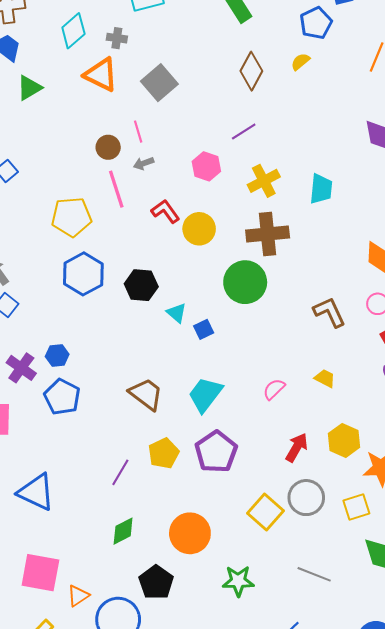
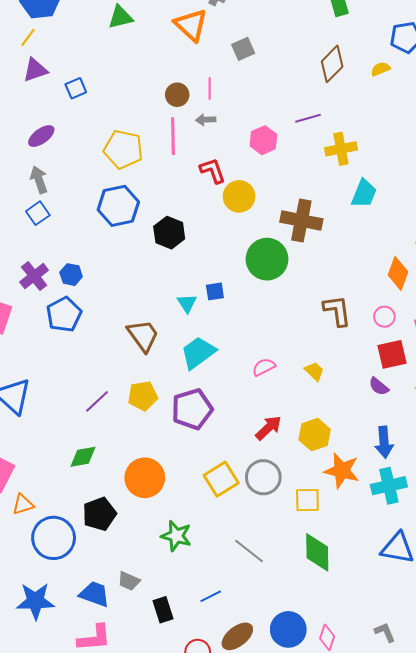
gray square: (159, 83) -> (243, 49), size x0.7
yellow cross: (264, 181) -> (341, 149), moved
cyan triangle: (177, 313) -> (187, 303), moved

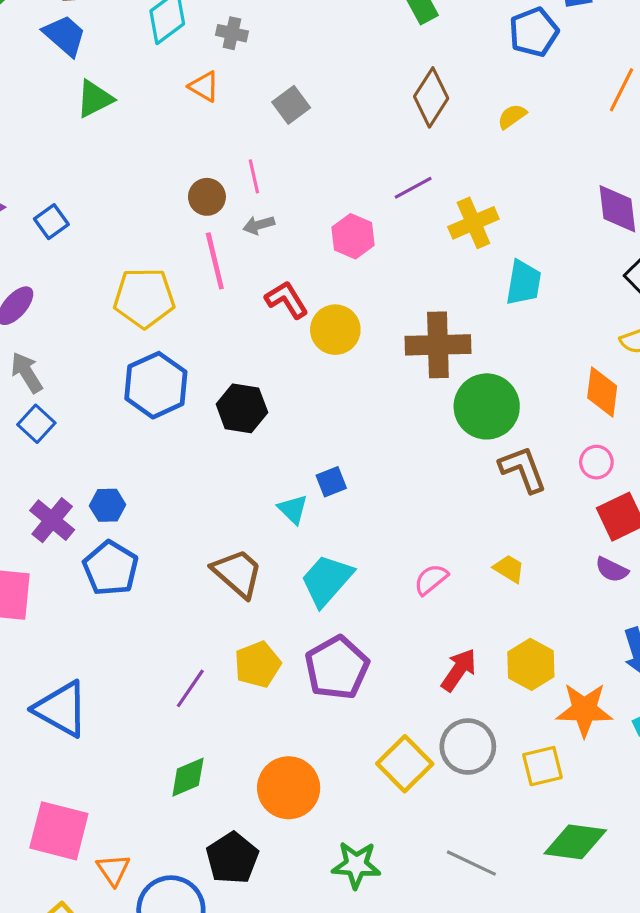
orange triangle: (191, 25) -> (204, 87), size x0.6
yellow semicircle: (381, 69) -> (512, 116), moved
green circle: (267, 259) -> (487, 406), moved
orange triangle: (23, 504) -> (113, 870), turned -35
green diamond: (317, 552) -> (575, 842), turned -69

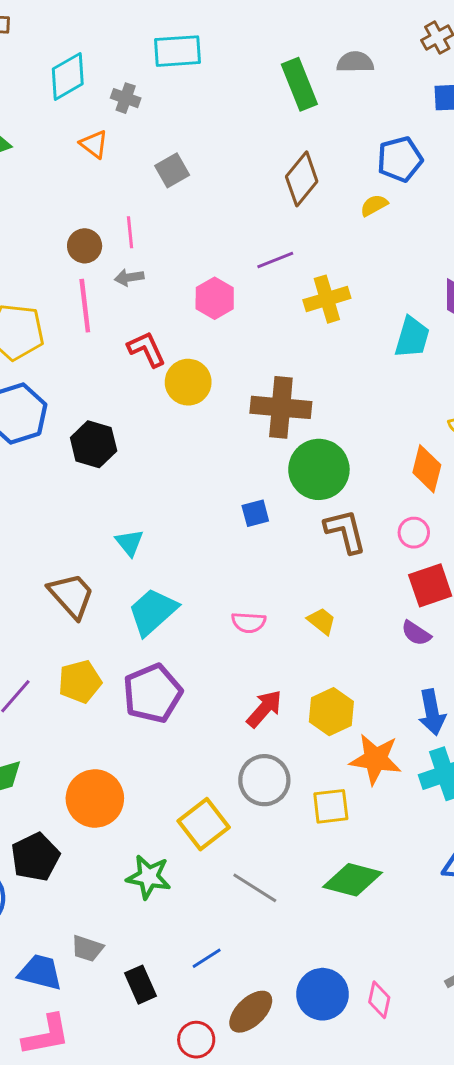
blue pentagon: (534, 32) -> (400, 159), moved
cyan trapezoid: (524, 283) -> (412, 337), moved
blue square: (331, 482) -> (255, 513), moved
pink semicircle: (431, 579) -> (249, 622), turned -144
yellow square: (405, 764) -> (204, 824), moved

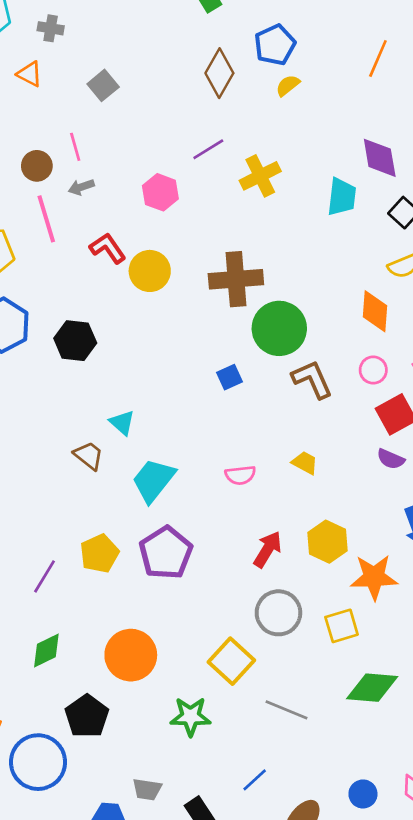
blue pentagon: (400, 159) -> (275, 45), moved
brown trapezoid: (71, 595) -> (89, 456), moved, size x0.7
blue circle: (323, 994) -> (363, 794), size x0.6

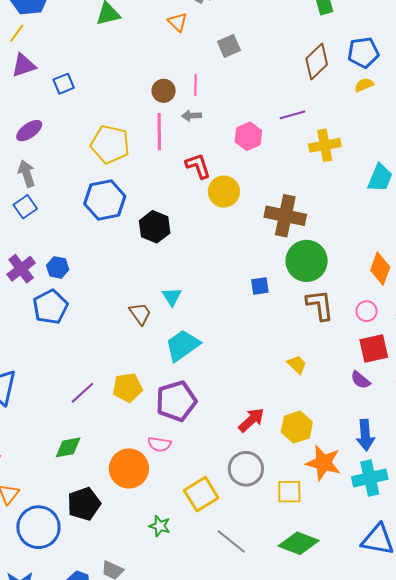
pink semicircle: (240, 475) -> (159, 444), moved
green star: (191, 716) -> (160, 526), size x0.7

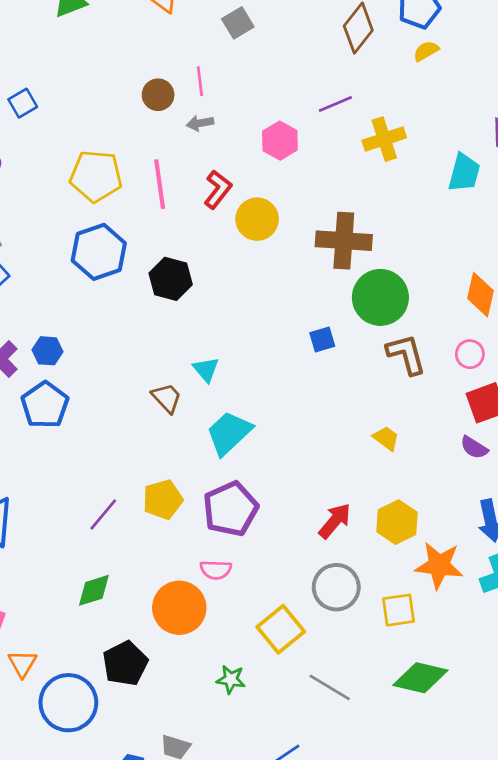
pink line: (159, 132) -> (160, 184), moved
red L-shape: (198, 166) -> (218, 189), turned 64

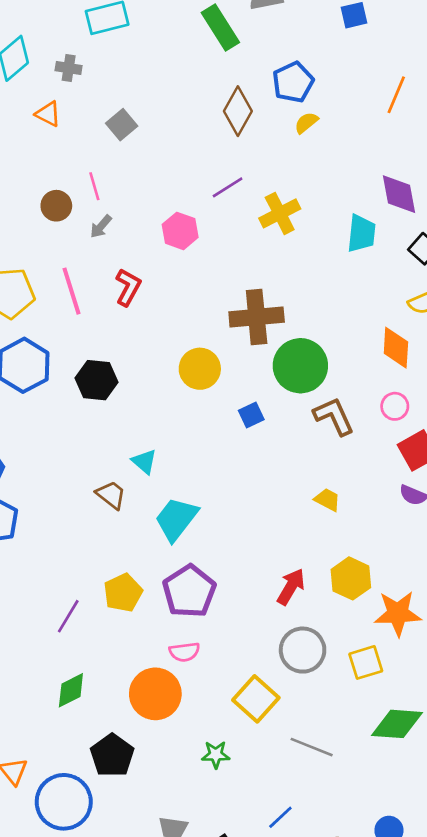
gray arrow: (200, 123) -> (101, 226), turned -30
yellow circle: (257, 219) -> (200, 369), moved

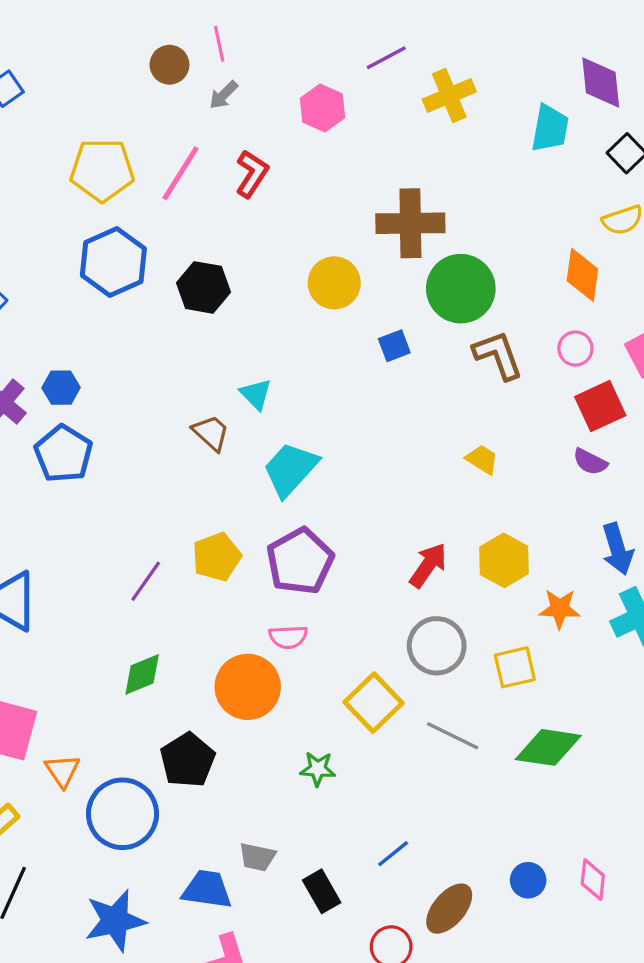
pink line: (71, 291) -> (180, 173), turned 45
orange star: (398, 613) -> (560, 609), size x0.7
gray line: (312, 747) -> (453, 736), moved

